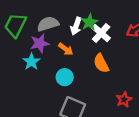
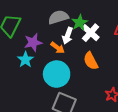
gray semicircle: (48, 24) -> (58, 17), moved
white arrow: (76, 26) -> (68, 36), moved
cyan circle: (65, 77) -> (57, 74), size x1.6

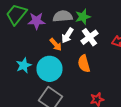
green star: (80, 23) -> (83, 17), moved
purple star: (33, 42) -> (36, 21), moved
cyan star: (25, 60) -> (24, 65), moved

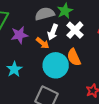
purple star: (36, 21) -> (19, 35), moved
cyan circle: (49, 69) -> (56, 65), moved

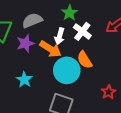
gray semicircle: (45, 14) -> (32, 20), moved
orange arrow: (43, 43) -> (50, 49), size x1.5

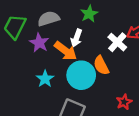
white cross: (82, 31) -> (117, 42), moved
purple star: (25, 43) -> (39, 43), turned -30
cyan star: (24, 80) -> (45, 79), moved

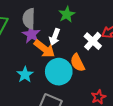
gray semicircle: (49, 19) -> (29, 19), turned -72
purple star: (39, 43) -> (31, 34), moved

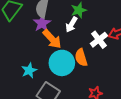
white arrow: (55, 37) -> (71, 24), moved
cyan star: (25, 75) -> (29, 70), moved

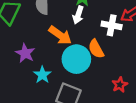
purple star: (42, 23) -> (25, 53), moved
white cross: (99, 40) -> (112, 25), turned -30

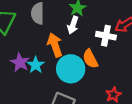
orange arrow: (60, 35) -> (55, 45), turned -145
cyan star: (42, 75) -> (36, 65), moved

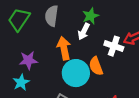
purple star: (20, 62) -> (28, 60), turned 30
cyan star: (36, 65) -> (21, 82), moved

